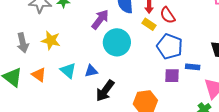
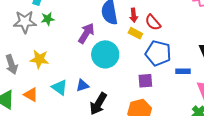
purple square: (172, 76) -> (145, 81), moved

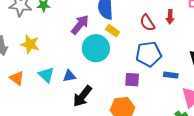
red arrow: (134, 15) -> (170, 17), moved
yellow rectangle: (135, 33) -> (113, 31), moved
blue pentagon: (158, 53) -> (149, 54), turned -30

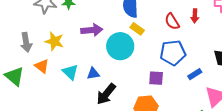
purple arrow: (80, 25) -> (92, 30), moved, turned 45
blue rectangle: (171, 75) -> (195, 74), turned -40
orange triangle: (17, 78) -> (42, 66), moved

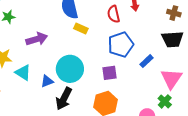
red semicircle: (172, 21) -> (114, 14), turned 30
cyan circle: (120, 46) -> (70, 69), moved
cyan triangle: (70, 72) -> (23, 73), moved

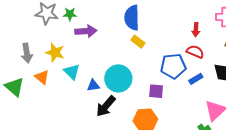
red semicircle: (114, 14) -> (195, 52), moved, turned 114
purple arrow: (37, 39) -> (86, 31), moved
blue rectangle: (147, 61) -> (196, 79), moved

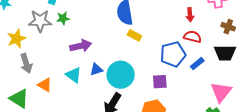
purple arrow: (86, 31) -> (81, 46), moved
yellow star: (55, 53) -> (16, 39), moved, turned -30
blue triangle: (93, 85) -> (96, 69), moved

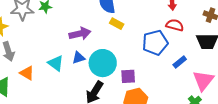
purple arrow: (81, 46) -> (80, 34), moved
blue rectangle: (197, 64) -> (180, 62), moved
purple square: (160, 82) -> (128, 76), moved

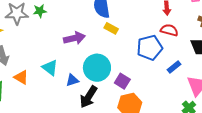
blue triangle: (79, 58) -> (72, 80), moved
purple square: (128, 76) -> (122, 81), turned 35

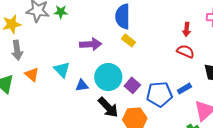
blue pentagon: (150, 48) -> (159, 94), moved
purple square: (122, 81) -> (132, 85), moved
black arrow: (89, 97) -> (108, 107), moved, turned -85

